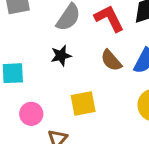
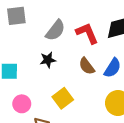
yellow square: (83, 103) -> (63, 98), turned -30

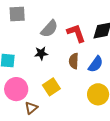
brown semicircle: (87, 66) -> (74, 61), turned 35
pink circle: (22, 104) -> (16, 89), size x1.5

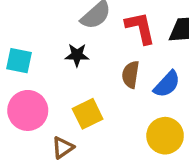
brown triangle: (31, 108) -> (63, 148), moved

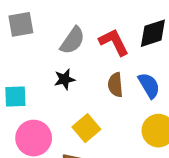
blue semicircle: (167, 84) -> (149, 85), turned -60

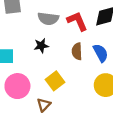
gray semicircle: (72, 40) -> (48, 19), turned 60

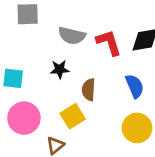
brown semicircle: (77, 51) -> (89, 90), moved

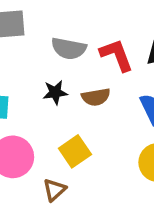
brown semicircle: (89, 90) -> (96, 97), moved, turned -100

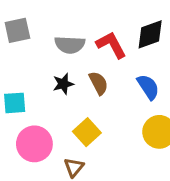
brown semicircle: (96, 97) -> (99, 83), turned -100

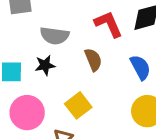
gray semicircle: (70, 45) -> (55, 36), moved
black star: (63, 84) -> (45, 65), moved

